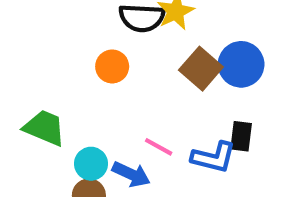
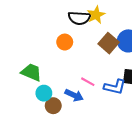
cyan circle: (91, 164) -> (44, 93), moved

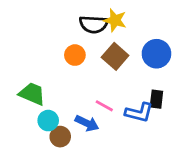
yellow star: (96, 15) -> (115, 20), turned -30
brown square: (109, 43) -> (115, 56), moved

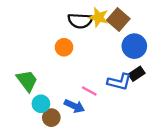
brown square: (115, 56) -> (118, 20), moved
green trapezoid: (32, 94) -> (27, 81), turned 30
black rectangle: (156, 99) -> (137, 74), moved, turned 49
blue L-shape: (139, 113) -> (119, 82), moved

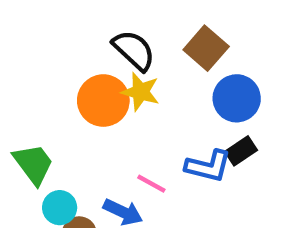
yellow star: (99, 17) -> (140, 92), moved
black semicircle: (80, 21) -> (134, 50), turned -140
orange circle: (64, 47) -> (103, 101), size x1.5

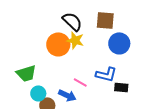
brown square: (206, 48) -> (105, 20), turned -36
black rectangle: (241, 151) -> (121, 87), moved, turned 40
green trapezoid: (33, 164) -> (26, 73), turned 110

